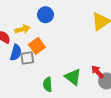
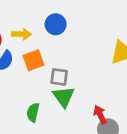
gray square: (27, 58) -> (59, 77), moved
green triangle: (73, 77) -> (64, 97), moved

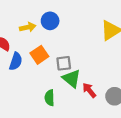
yellow arrow: (21, 34) -> (28, 27), moved
red arrow: (100, 115) -> (89, 90), moved

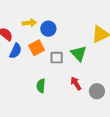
blue circle: (50, 21) -> (48, 29), moved
green triangle: (72, 79) -> (79, 53), moved

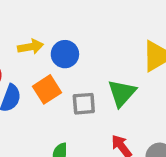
green triangle: (79, 53) -> (122, 93), turned 30

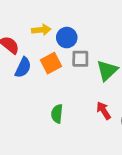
gray square: (84, 104) -> (80, 59), moved

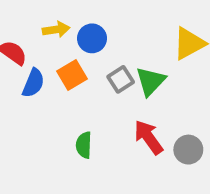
gray square: (80, 59) -> (121, 79), moved, turned -30
red arrow: (104, 111) -> (148, 137), size x1.4

